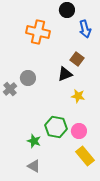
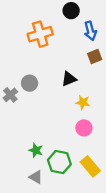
orange cross: (38, 32) -> (40, 34), turned -30
brown square: (77, 59) -> (95, 57), moved, turned 32
green hexagon: (56, 127) -> (59, 162), moved
pink circle: (79, 131) -> (84, 128), moved

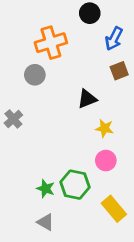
blue arrow: (90, 31) -> (114, 39), turned 42
gray circle: (30, 83) -> (35, 75), moved
green hexagon: (59, 162) -> (75, 185), moved

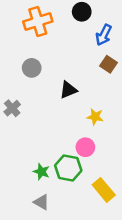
orange cross: (51, 43) -> (38, 22), moved
brown square: (119, 71) -> (109, 64), turned -35
black triangle: (87, 99) -> (68, 90), moved
pink circle: (106, 161) -> (85, 147), moved

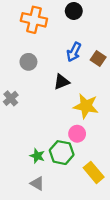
orange cross: (38, 22) -> (34, 20), turned 30
blue arrow: (104, 35) -> (74, 52), moved
yellow star: (95, 117) -> (86, 106), size x1.6

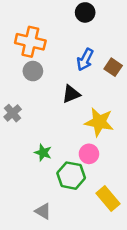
orange cross: (34, 20) -> (30, 42), moved
green star: (37, 156) -> (43, 153), moved

